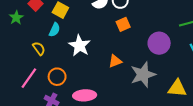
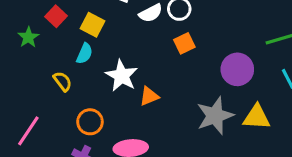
orange triangle: (115, 61) -> (149, 96), moved
pink line: (29, 78) -> (28, 131), moved
yellow triangle: (177, 88) -> (257, 117), moved

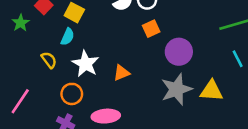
purple circle: (237, 69) -> (179, 52), moved
white star: (122, 76) -> (85, 64), moved

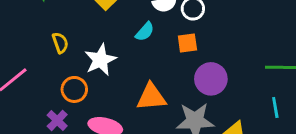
cyan semicircle: (67, 37) -> (145, 32), moved
orange triangle: (121, 73) -> (151, 97), moved, size x1.5

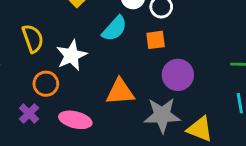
cyan semicircle: (145, 32) -> (115, 29), size x1.4
yellow semicircle: (60, 43) -> (33, 38), size x1.4

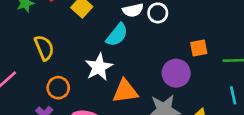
orange square: (156, 40) -> (199, 48), moved
white star: (71, 55) -> (99, 67), moved

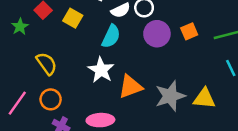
purple circle: (176, 73) -> (157, 34), moved
orange circle: (58, 88) -> (51, 99), moved

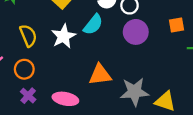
orange square: (189, 31) -> (177, 25), moved
white star: (101, 70) -> (63, 36), moved

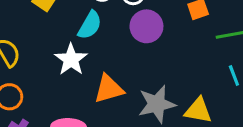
white star: (63, 36) -> (71, 59), moved

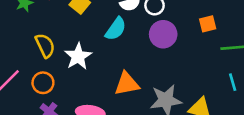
white star: (71, 59) -> (78, 56), moved

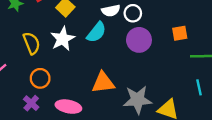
white star: (78, 56) -> (63, 39), moved
orange circle: (43, 83) -> (40, 78), moved

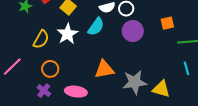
yellow semicircle: (32, 43) -> (41, 39), turned 54

